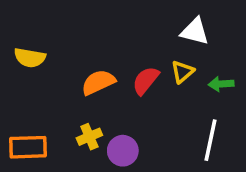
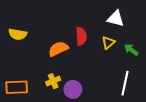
red semicircle: (146, 80) -> (81, 36), moved, turned 138
green arrow: (221, 84) -> (131, 50), turned 40

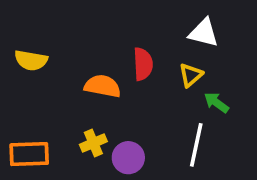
orange semicircle: (58, 49) -> (103, 86), turned 36
green arrow: (131, 50) -> (216, 103), moved
white line: (125, 83) -> (196, 145), moved

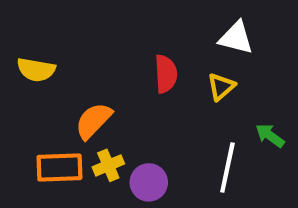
orange semicircle: (103, 86) -> (93, 121), moved, turned -57
green arrow: (216, 103) -> (270, 136), moved
orange rectangle: (29, 154) -> (59, 168), moved

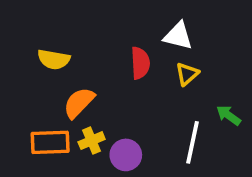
white triangle: (236, 38) -> (178, 36), moved
yellow semicircle: (36, 70) -> (54, 59), moved

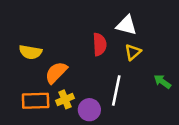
yellow semicircle: (54, 59) -> (30, 52), moved
white line: (193, 142) -> (116, 90), moved

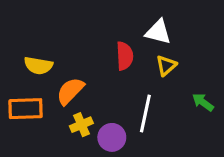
orange rectangle: (36, 101) -> (26, 109), moved

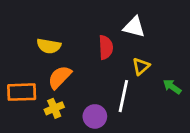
yellow semicircle: (38, 65) -> (49, 46), moved
yellow triangle: (166, 65) -> (141, 66), moved
yellow cross: (81, 125) -> (54, 108), moved

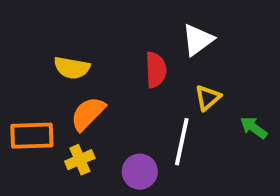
white triangle: (134, 27) -> (198, 40), turned -50

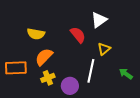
red semicircle: (156, 70) -> (78, 35), turned -36
green arrow: (254, 128) -> (126, 74), moved
yellow cross: (80, 160) -> (48, 78), moved

